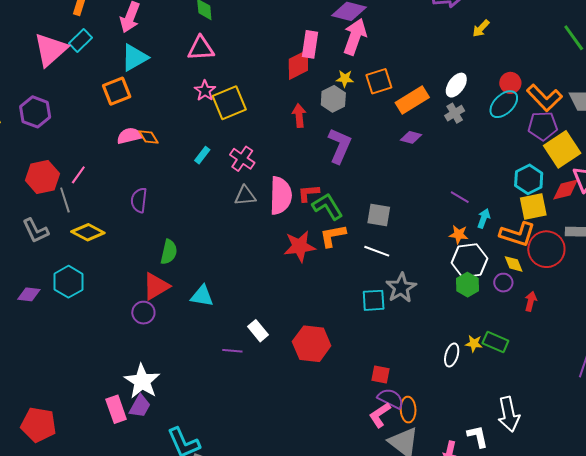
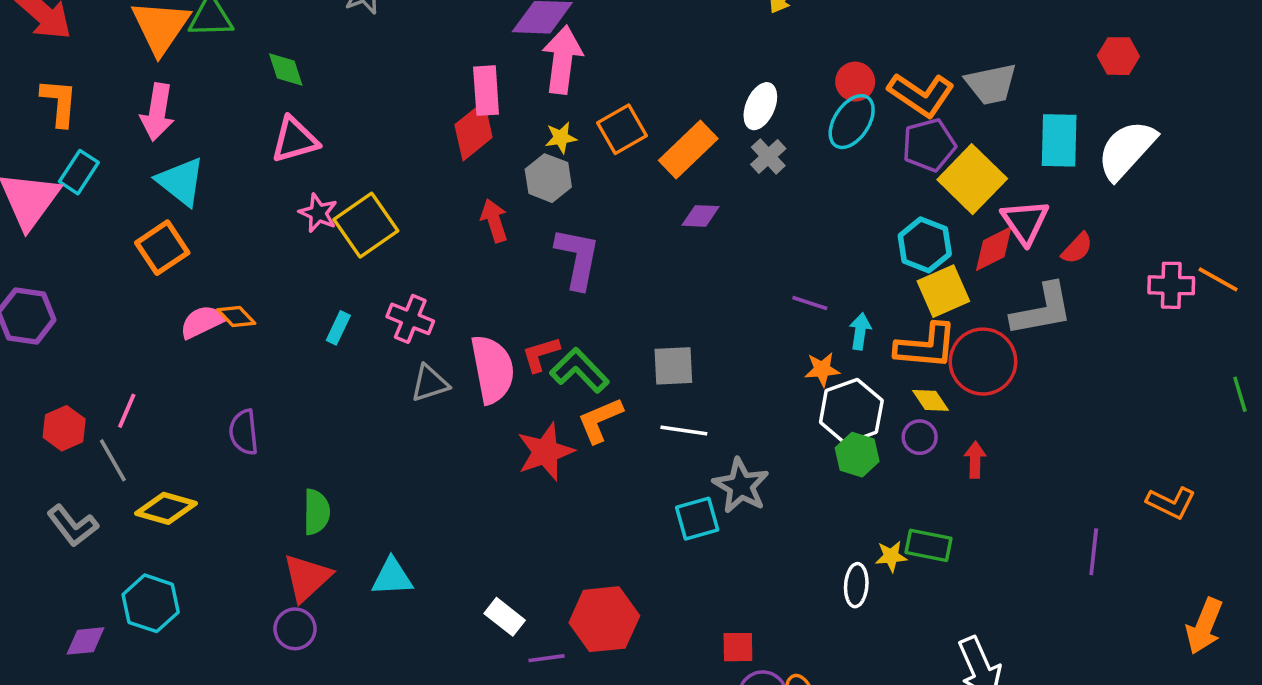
cyan triangle: (134, 58) -> (181, 182), turned -40
red hexagon: (42, 177) -> (64, 428), size x0.7
purple line: (232, 351) -> (546, 658), moved

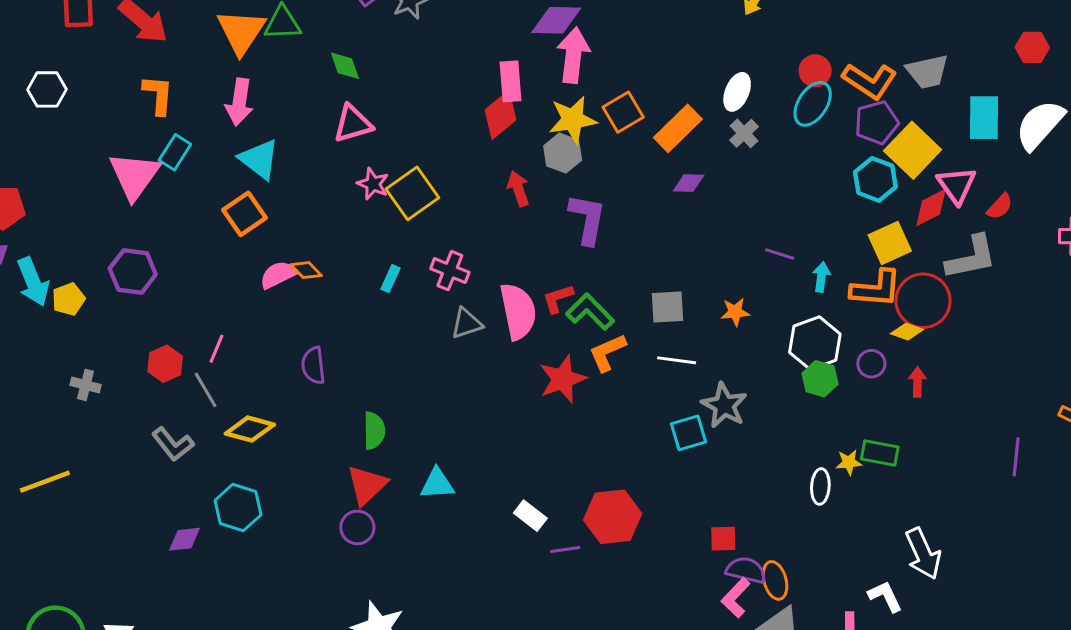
yellow star: (561, 138) -> (573, 120), size x1.8
cyan hexagon: (925, 245) -> (875, 179), moved
orange star: (822, 369) -> (735, 312), moved
yellow diamond: (931, 400) -> (907, 332), moved, turned -36

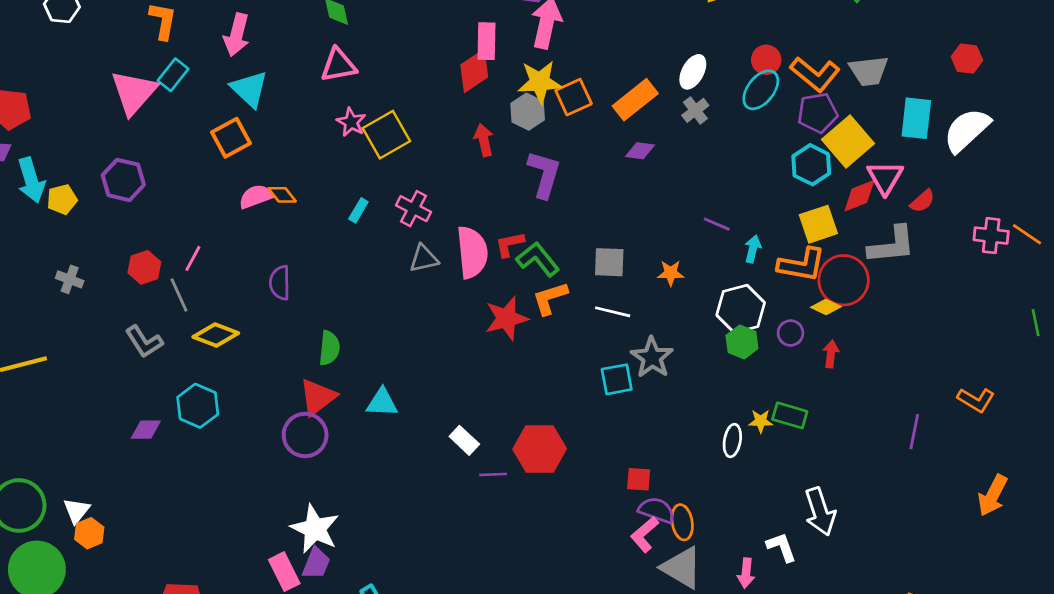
orange square: (623, 112) -> (574, 97), moved
purple circle: (357, 527) -> (305, 435), size x1.4

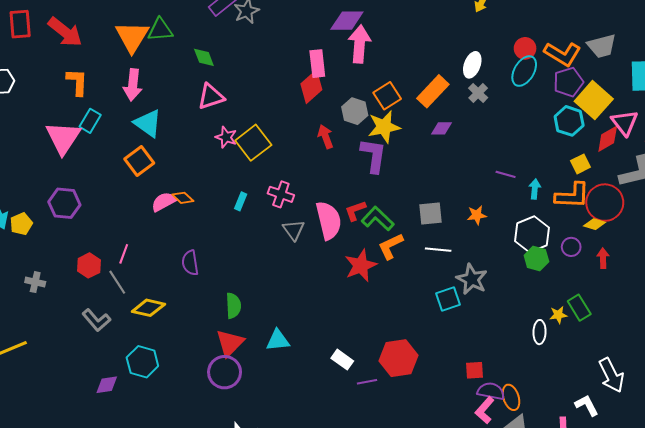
yellow star: (540, 82) -> (384, 127), moved
yellow square: (818, 224) -> (580, 164), size x0.7
gray triangle: (424, 259) -> (294, 230), turned -45
green rectangle: (790, 415) -> (579, 308), turned 50

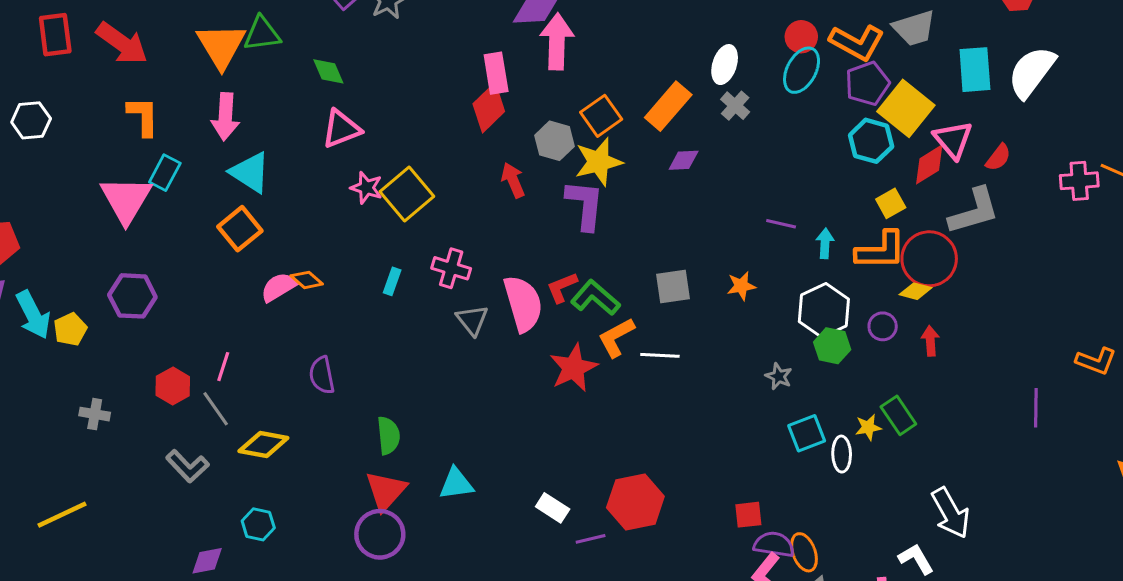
white line: (438, 250) -> (660, 355), moved
gray star: (472, 279) -> (779, 376), moved, size x0.6
cyan square: (448, 299) -> (807, 433), moved
cyan hexagon: (142, 362) -> (258, 524), size x0.7

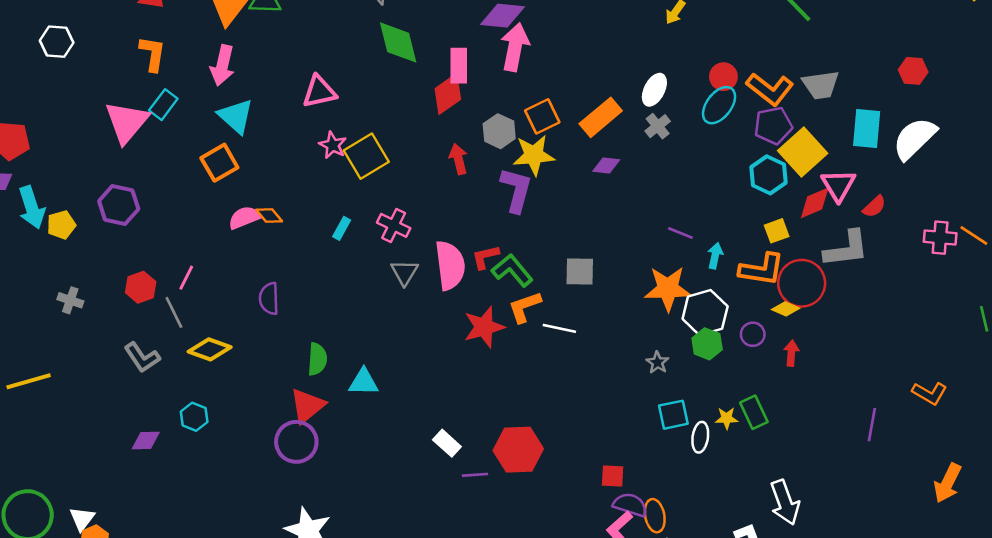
green diamond: (328, 71) -> (398, 42), moved, size x1.6
orange star: (741, 286) -> (668, 289), moved, size x1.8
cyan triangle: (456, 484) -> (364, 382), moved

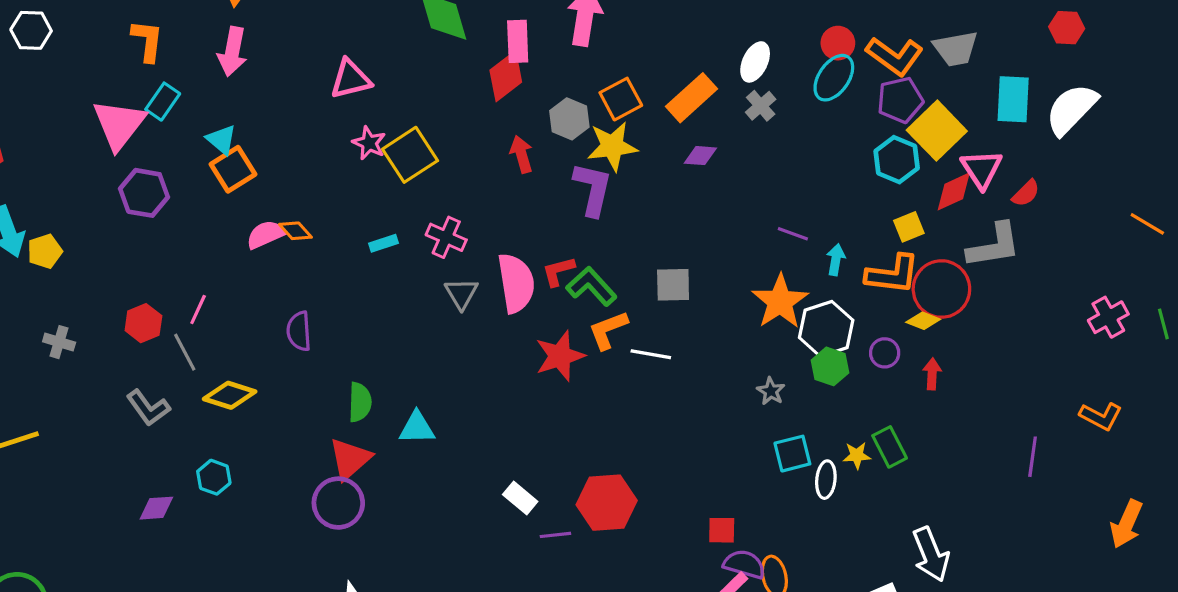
cyan triangle: (236, 116) -> (221, 140), moved, size x0.7
purple hexagon: (119, 205) -> (144, 193), moved
cyan rectangle: (342, 228) -> (384, 243), turned 45
pink cross: (940, 238) -> (1108, 317), moved, turned -32
orange star: (668, 289) -> (780, 302), turned -30

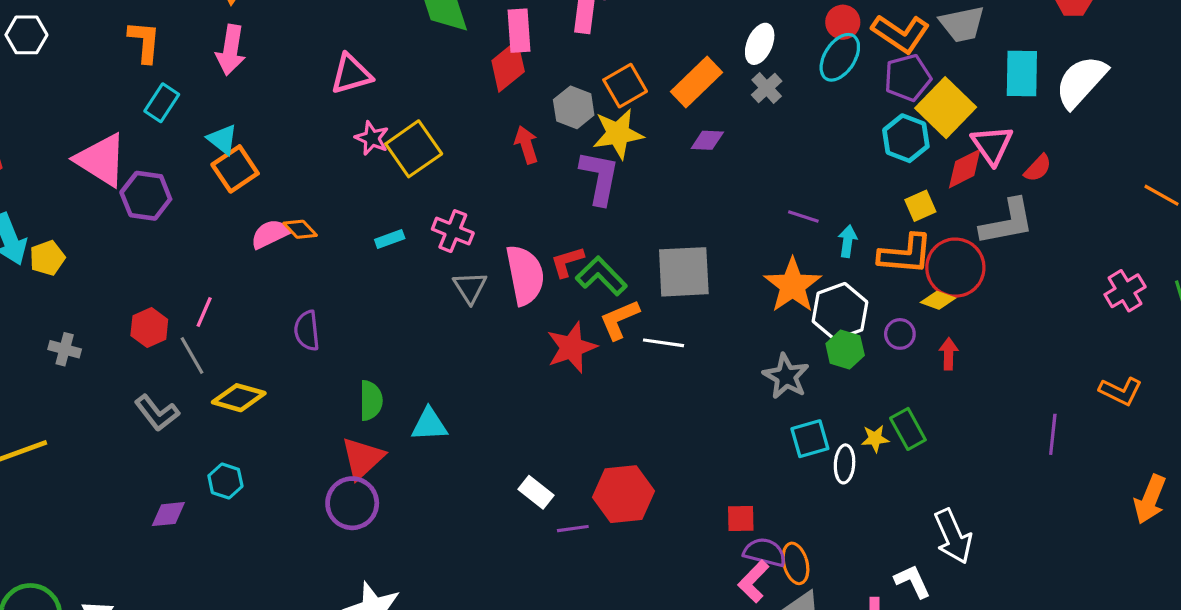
pink triangle: (119, 124) -> (101, 160), moved, turned -34
gray square: (673, 285) -> (684, 272), size x1.5
gray star: (771, 391) -> (786, 376), size x1.6

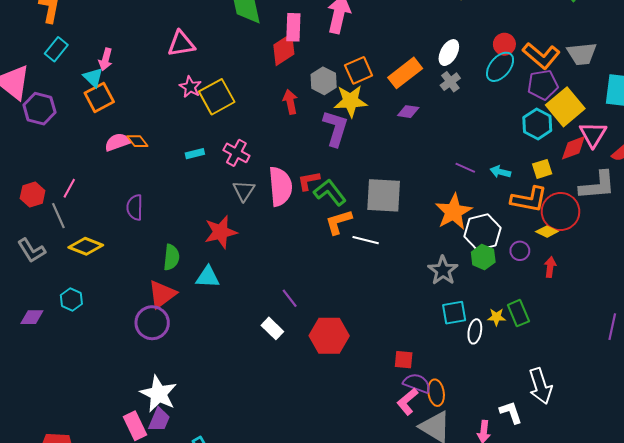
pink arrow: (231, 50) -> (106, 59), moved, size x0.7
cyan arrow: (848, 241) -> (500, 172), moved, turned -90
red star: (572, 347) -> (221, 232), moved
purple line: (573, 529) -> (290, 298), moved, turned 54

